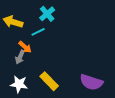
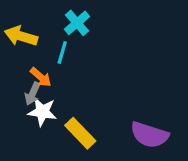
cyan line: (38, 32) -> (62, 53), turned -48
white star: (19, 84) -> (42, 112), moved

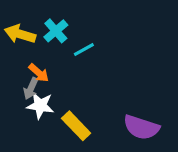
cyan cross: (77, 23) -> (56, 31), moved
cyan line: (62, 53) -> (84, 50), moved, turned 45

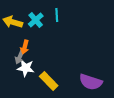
cyan line: (84, 50) -> (57, 15), moved, turned -64
orange arrow: (39, 73) -> (25, 47), turned 64

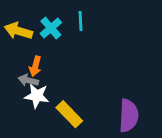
gray arrow: (20, 57) -> (28, 80), turned 80
purple semicircle: (91, 82) -> (129, 116), turned -105

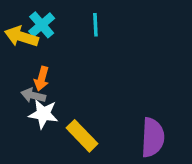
cyan cross: (51, 28) -> (42, 25), moved

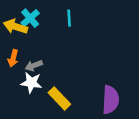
orange arrow: (42, 79) -> (13, 58), moved
gray arrow: (33, 95) -> (34, 66), moved, turned -35

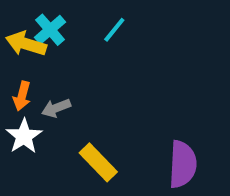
cyan line: (69, 18) -> (114, 30), turned 42
white star: (31, 83) -> (24, 136), moved, turned 30

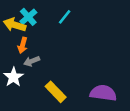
orange arrow: (22, 96) -> (23, 45), moved
purple semicircle: (183, 164) -> (103, 93), turned -85

